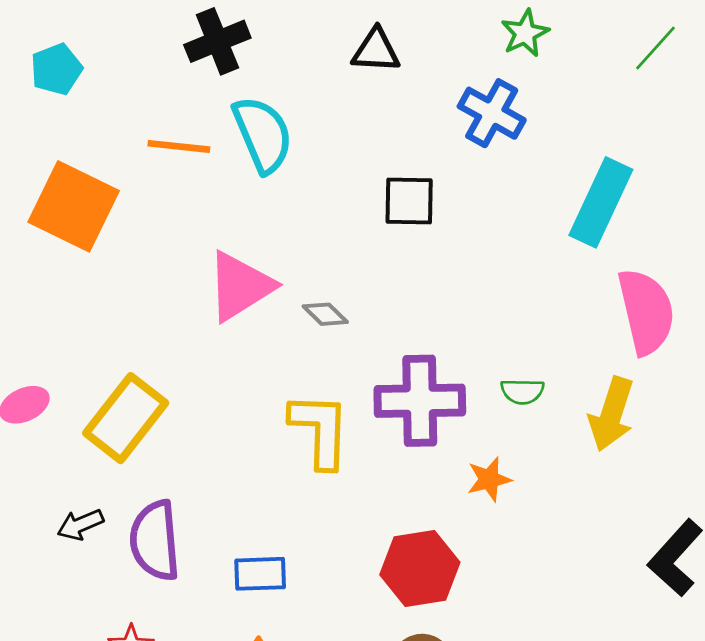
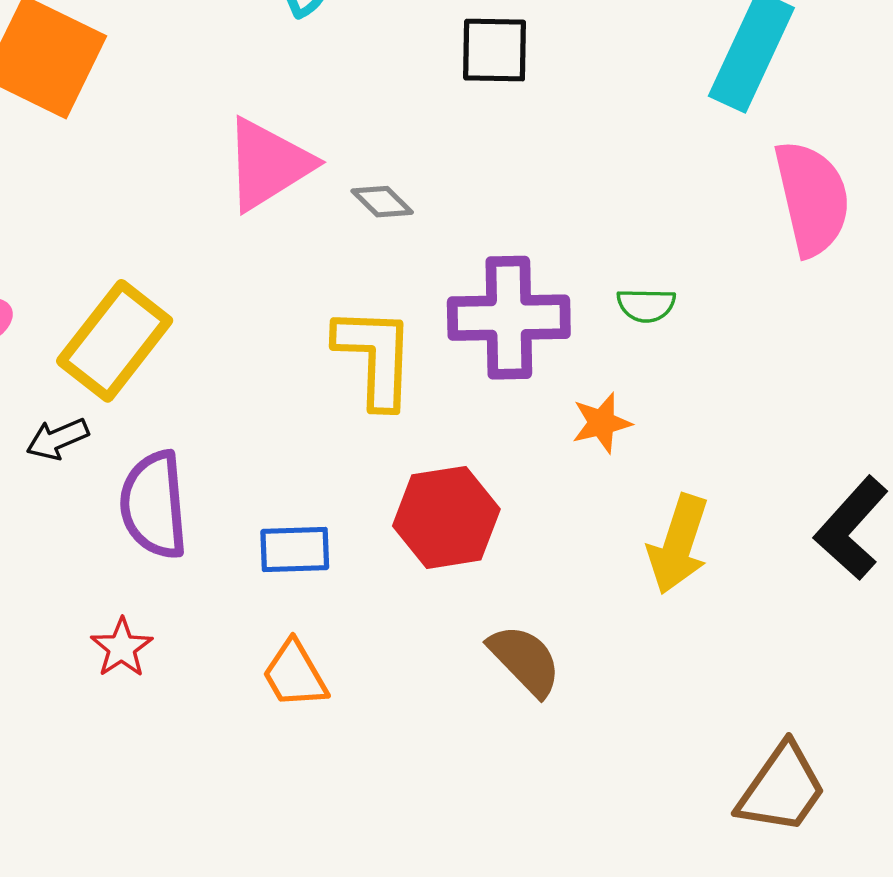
yellow arrow: (612, 414) -> (678, 544), moved
black arrow: (80, 525) -> (57, 439), moved
red hexagon: (420, 569) -> (446, 517), moved

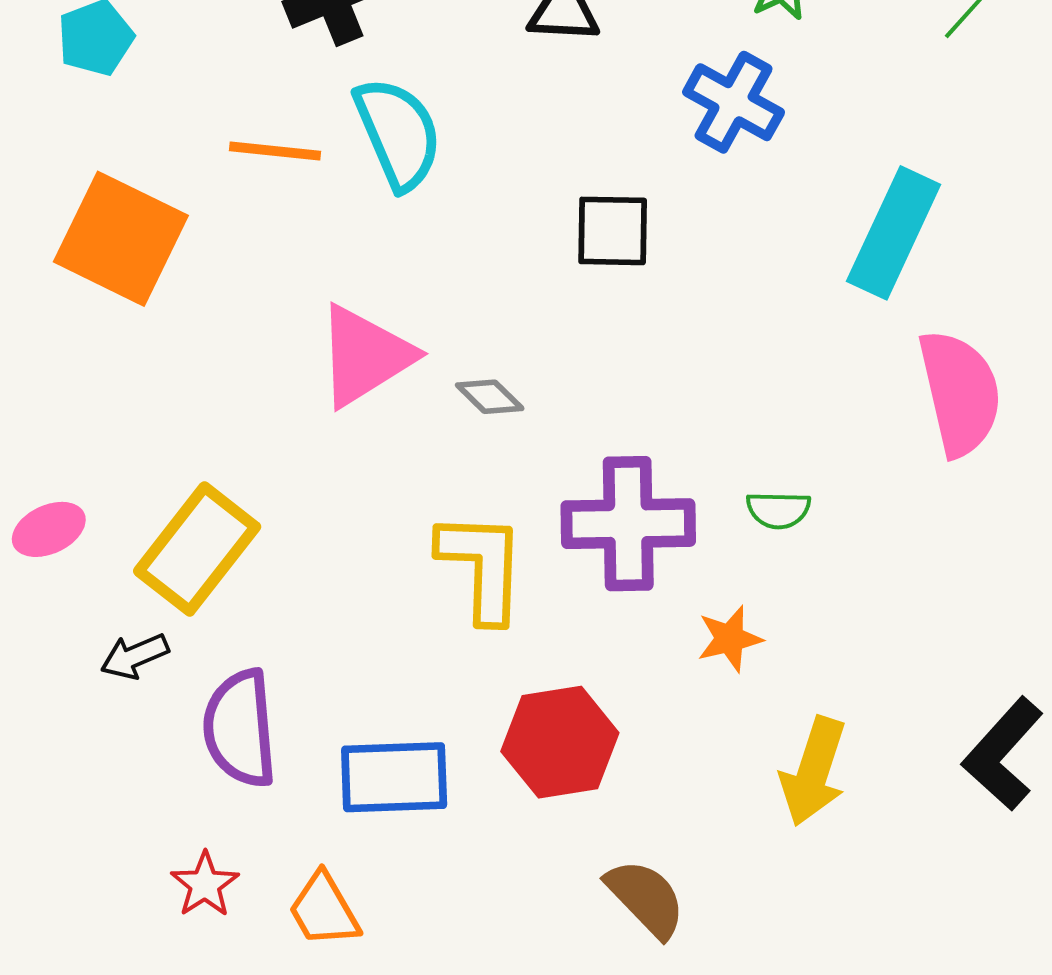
blue rectangle: (295, 550) -> (394, 777), size x1.4
orange trapezoid: (295, 674) -> (324, 910), moved

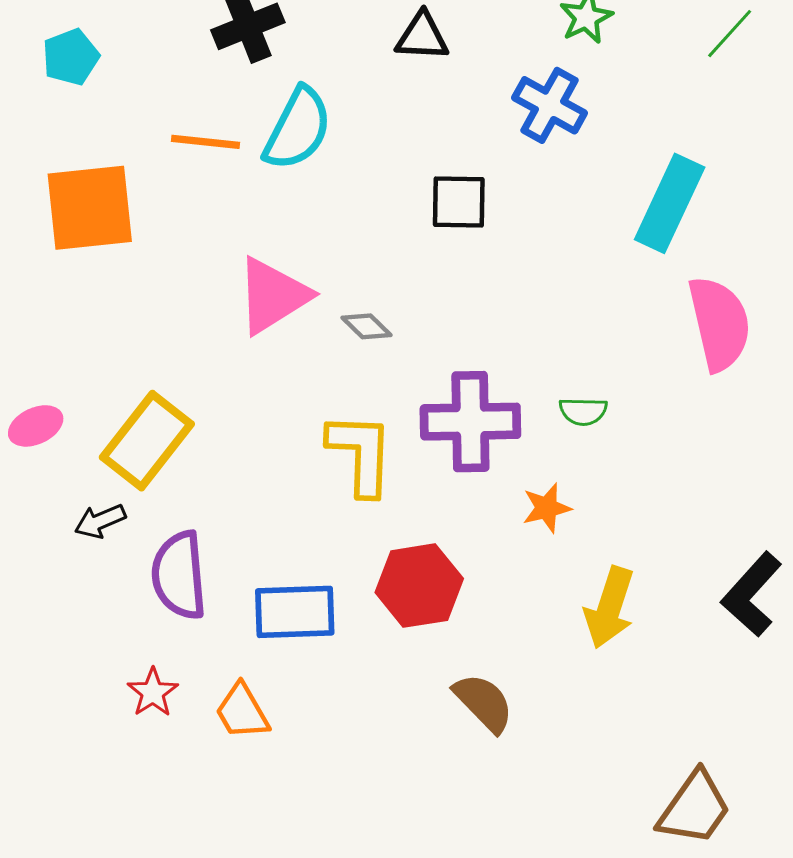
cyan semicircle: (398, 133) -> (298, 129), turned 50
orange square: (121, 239) -> (90, 208), turned -32

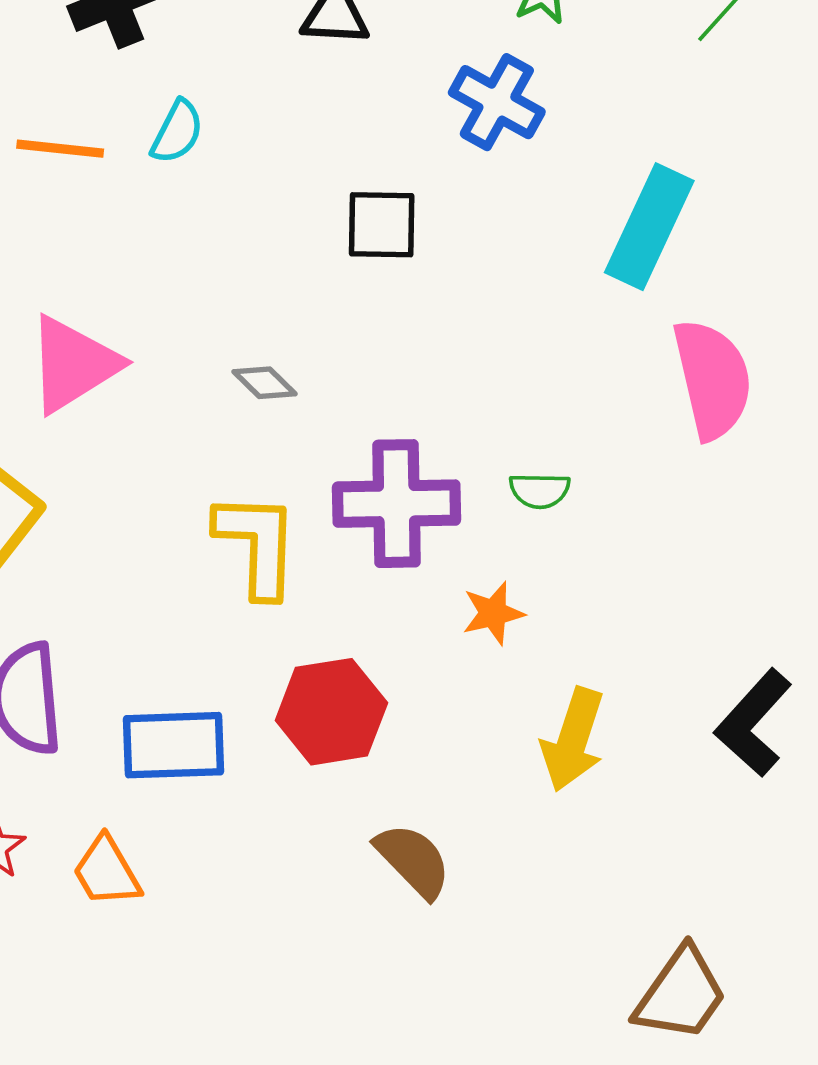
cyan semicircle: (298, 129) -> (177, 132), size x0.6
pink triangle: (273, 296) -> (73, 364), moved

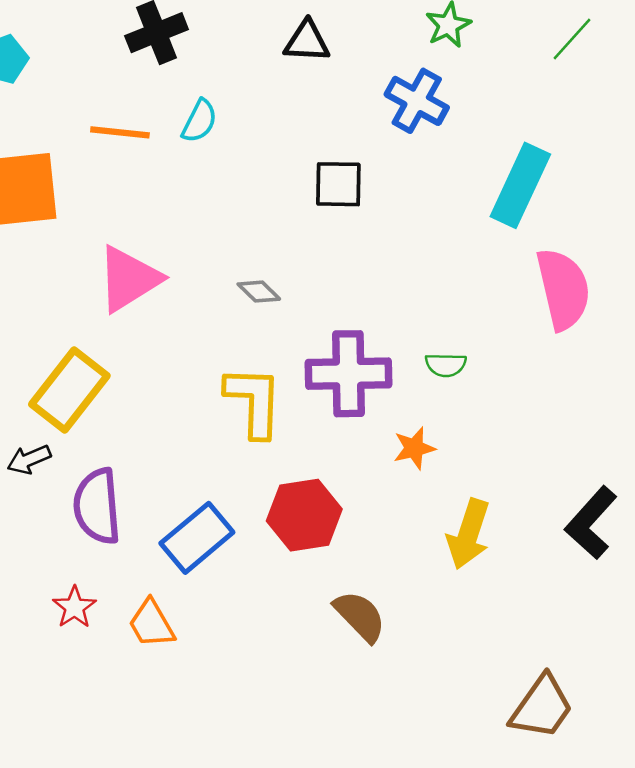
blue rectangle: (173, 745) -> (197, 538), turned -38

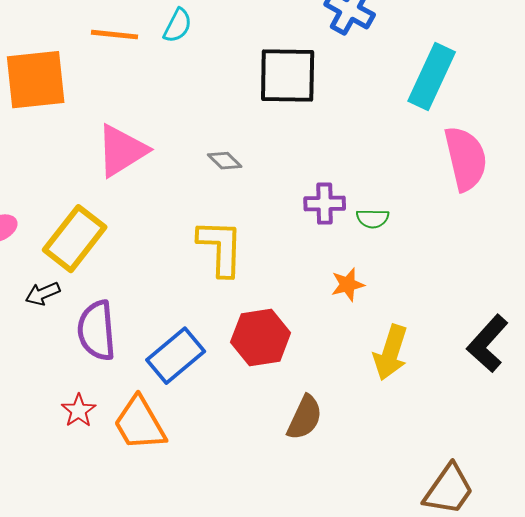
black square: (338, 184) -> (288, 76), size x1.5
purple cross: (349, 374) -> (325, 204), moved, size x0.6
brown semicircle: (360, 616) -> (305, 418), turned 69
orange trapezoid: (151, 624) -> (140, 424), size x1.4

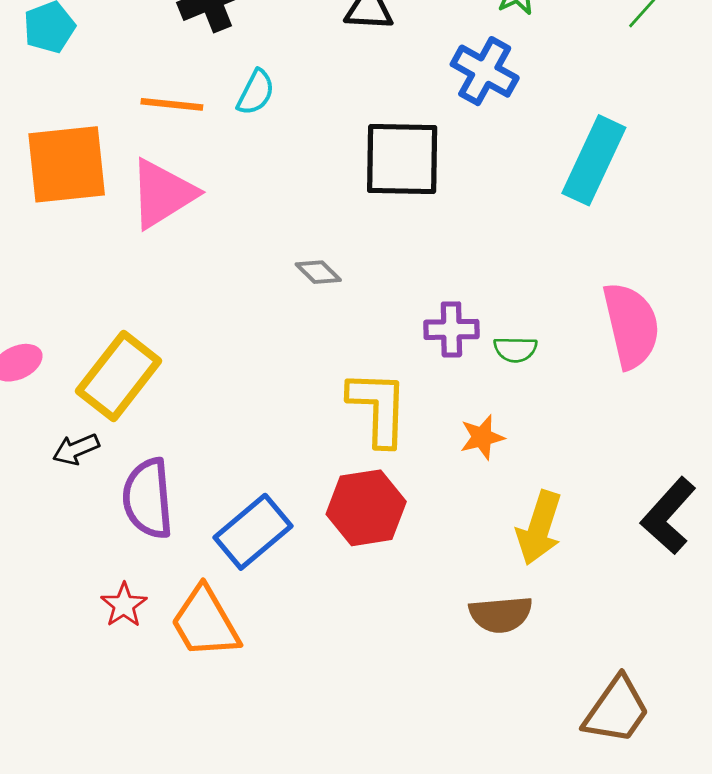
pink triangle: (122, 151) -> (162, 194), moved
pink semicircle: (466, 159) -> (631, 325), moved
yellow L-shape: (221, 248) -> (378, 408), moved
brown semicircle: (305, 418) -> (501, 614), moved, turned 60

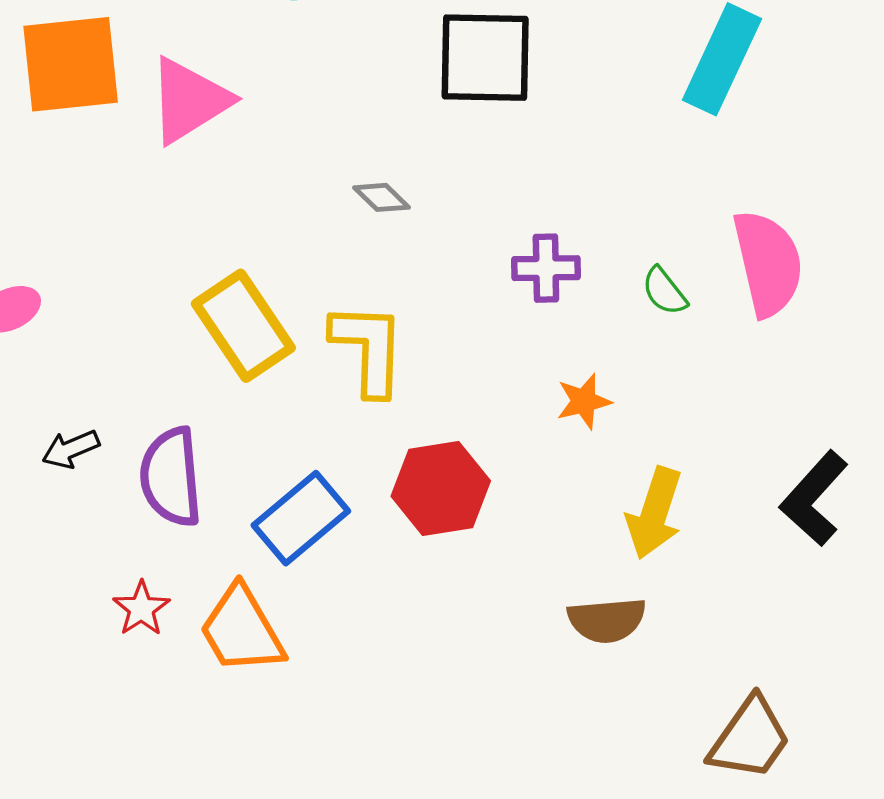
green semicircle: (515, 349) -> (664, 291), moved, turned 51
yellow rectangle: (119, 376) -> (243, 326), moved, turned -72
yellow L-shape: (378, 408) -> (368, 349), moved
black arrow: (76, 449) -> (71, 449), moved

